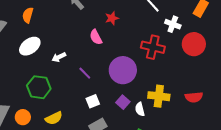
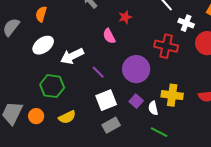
white arrow: (59, 57) -> (72, 56), size x1.6
white square: (93, 101) -> (106, 100), size x1.5

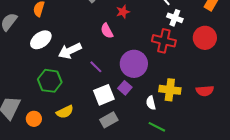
white cross: (186, 23) -> (175, 18), moved
purple square: (136, 101) -> (125, 88), moved
orange circle: (36, 116) -> (34, 119), moved

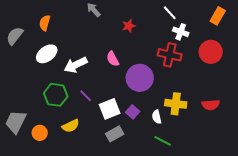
pink semicircle: (107, 31) -> (113, 59), moved
purple line: (96, 67) -> (86, 96), moved
purple square: (125, 88) -> (133, 112), moved

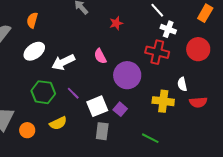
white semicircle: (157, 117) -> (182, 84), moved
gray rectangle: (115, 134) -> (102, 131), turned -54

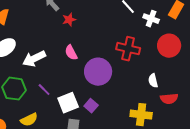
red star: (116, 23) -> (69, 20), moved
white cross: (168, 29) -> (151, 19), moved
yellow cross: (163, 101) -> (141, 115), moved

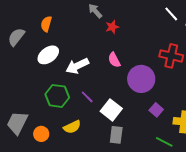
white square: (68, 103) -> (111, 110), turned -30
purple square: (91, 106) -> (156, 110), moved

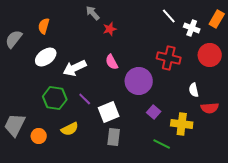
white square: (111, 110) -> (109, 112), turned 30

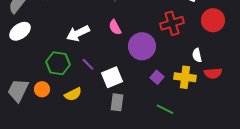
white ellipse: (46, 57) -> (20, 31), moved
red cross: (169, 58) -> (172, 23), turned -30
yellow cross: (182, 124) -> (185, 77), moved
orange circle: (39, 136) -> (42, 89), moved

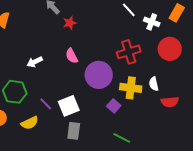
white arrow: (78, 33) -> (35, 62), size x0.7
purple line: (88, 64) -> (46, 104), moved
yellow cross: (185, 77) -> (131, 88), moved

